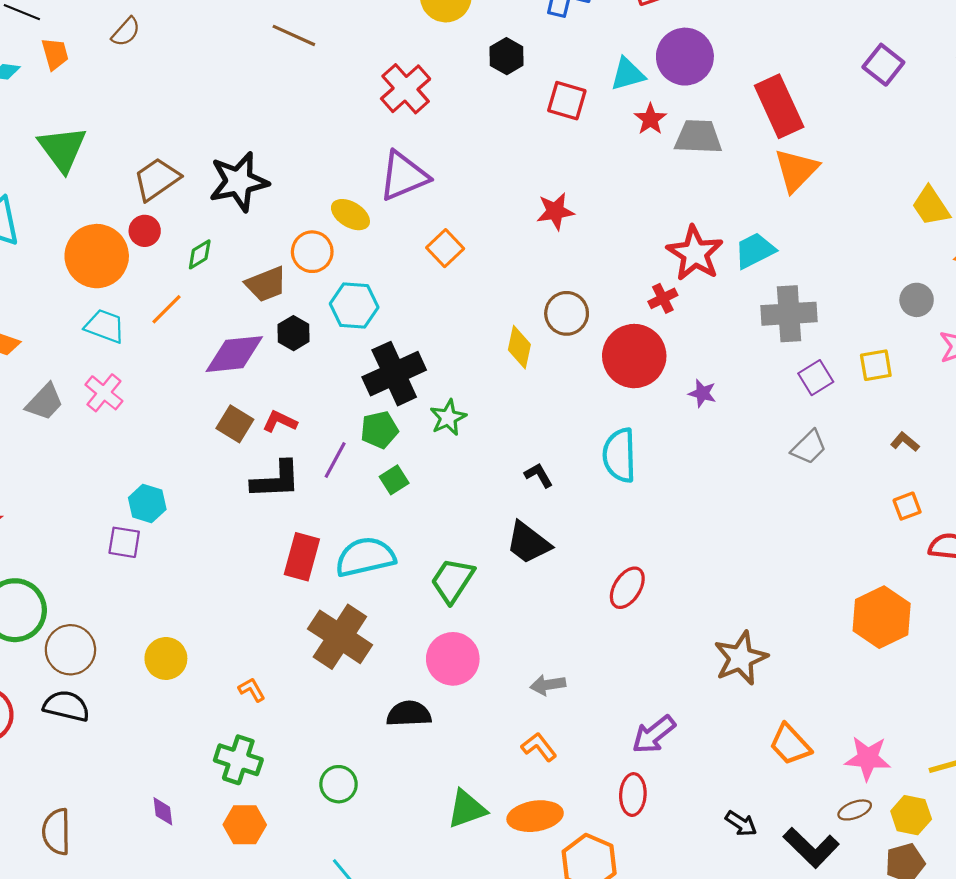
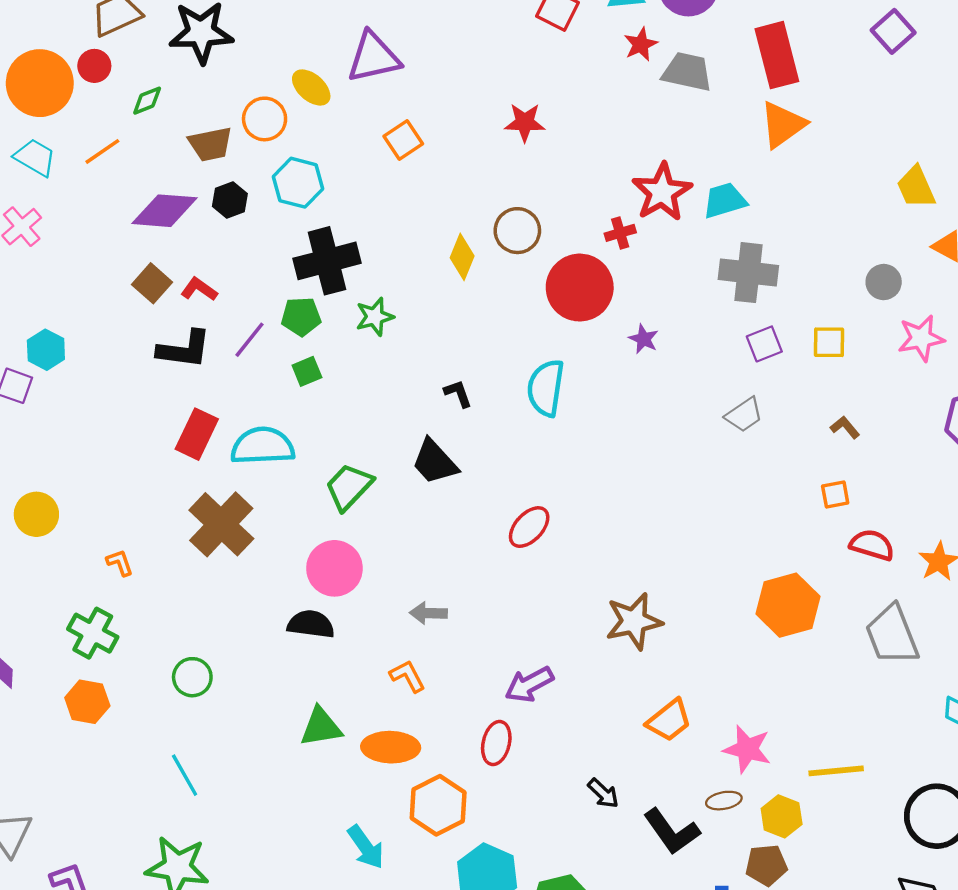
black semicircle: (409, 714) -> (311, 624), moved
orange trapezoid: (790, 744) -> (669, 720), turned -96

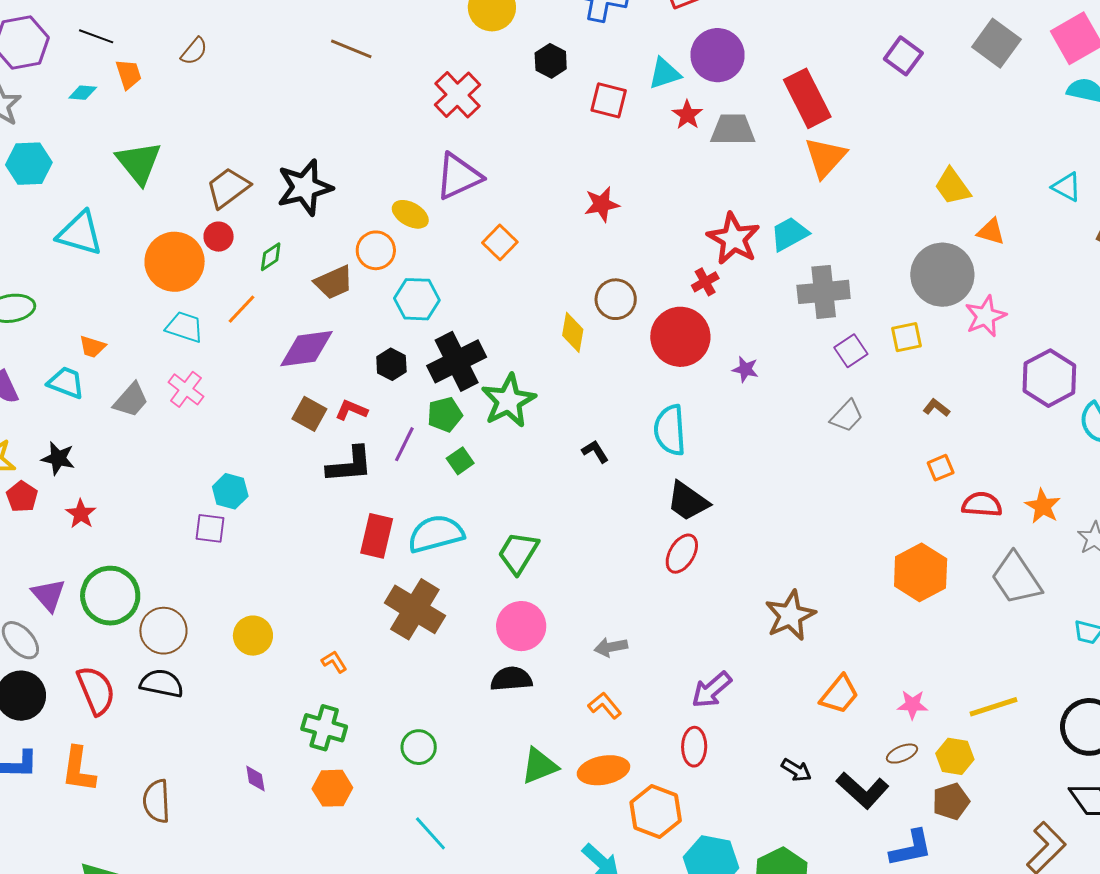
black hexagon: (230, 200) -> (391, 364), moved
gray circle: (884, 282) -> (942, 275), size x2.0
green star: (375, 317) -> (508, 401), size x1.6
black trapezoid: (435, 462) -> (688, 501), moved
pink star: (747, 749) -> (912, 705), size x0.7

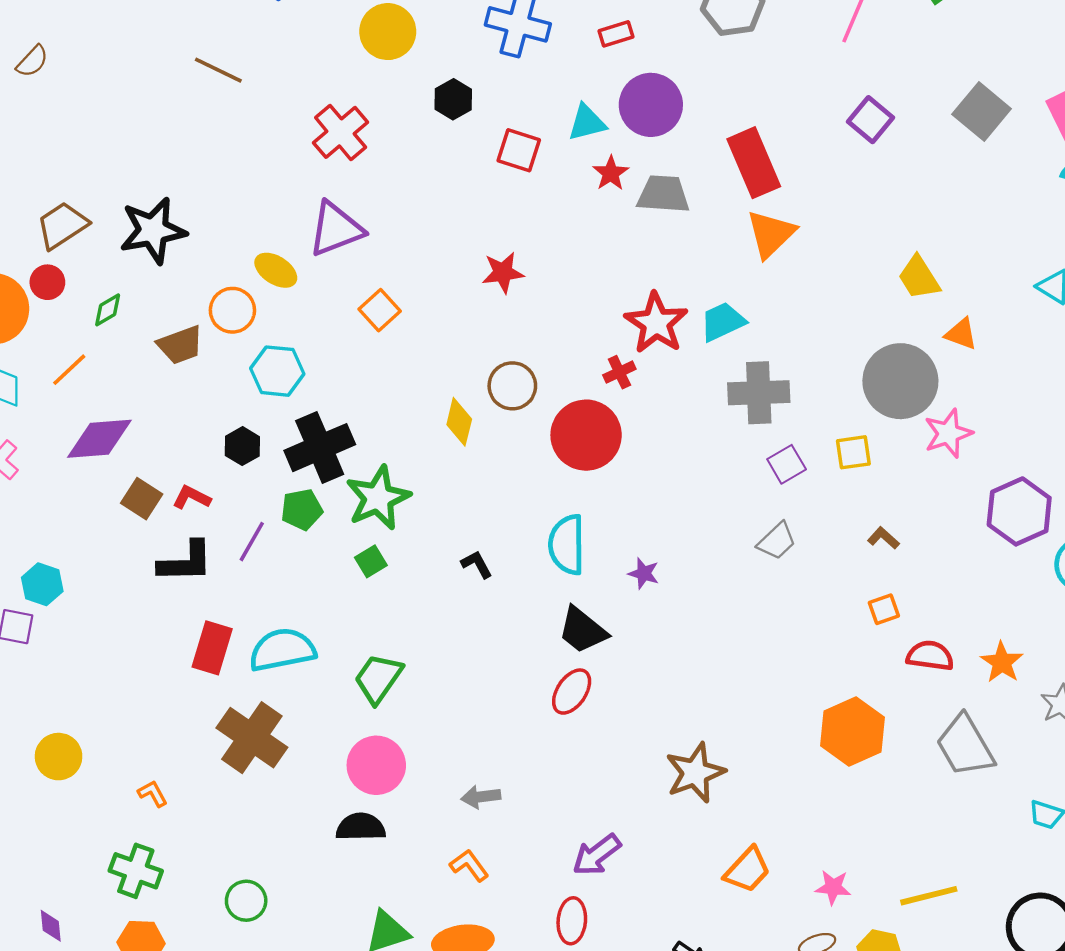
purple diamond: (307, 349) -> (99, 439), moved
purple star: (745, 369) -> (644, 573), moved
green square: (460, 461) -> (371, 561), moved

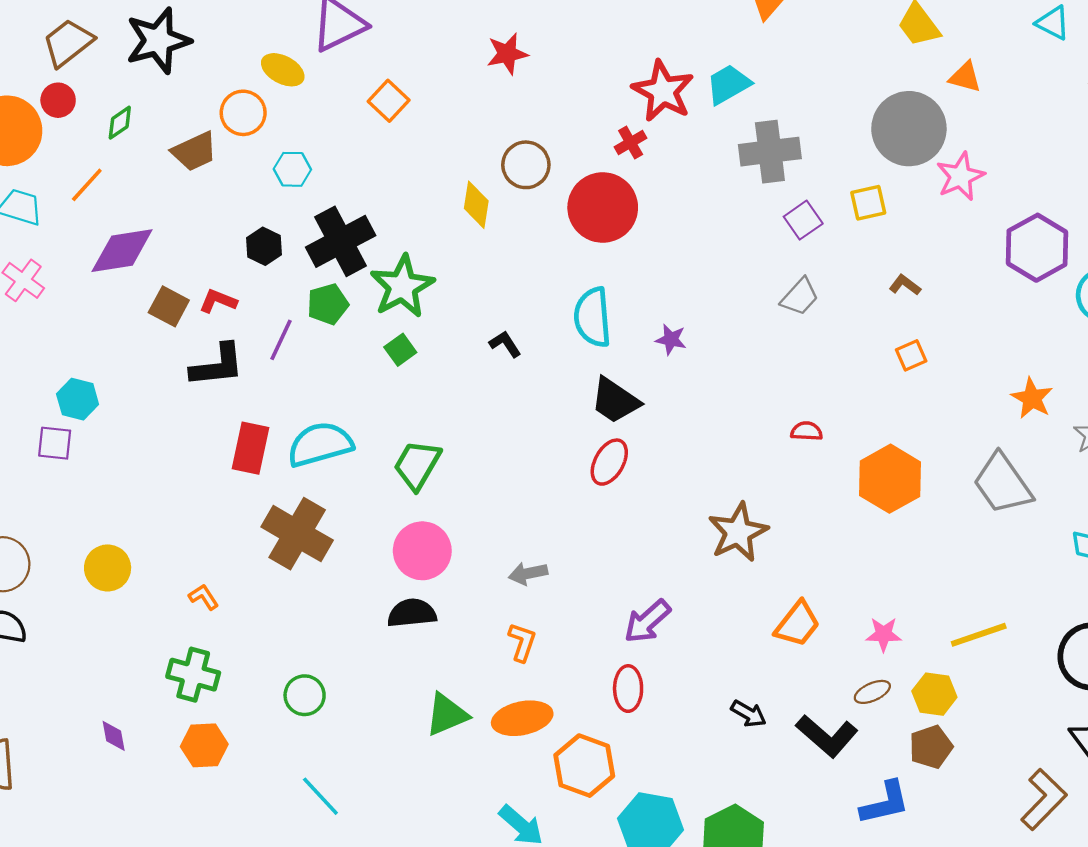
cyan hexagon: (277, 371) -> (292, 169), size x0.7
red semicircle: (930, 656) -> (807, 431), moved, size x0.7
orange L-shape: (469, 865) -> (522, 642), turned 60

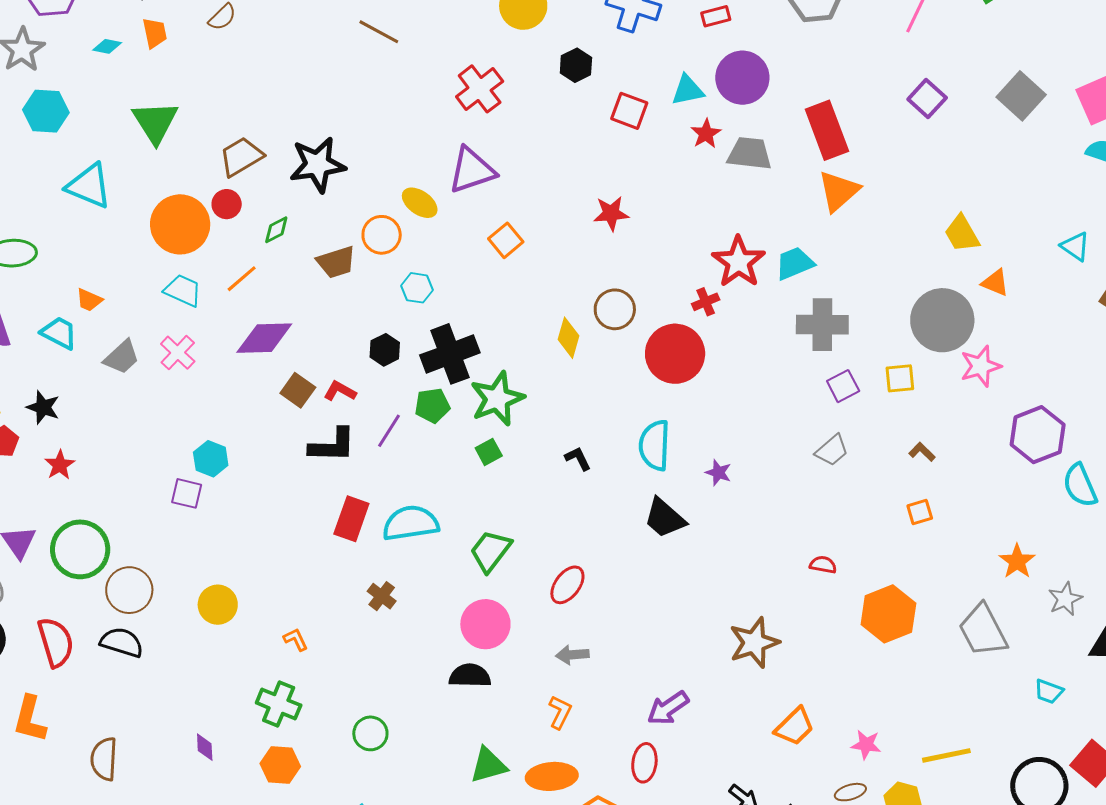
red ellipse: (609, 462) -> (567, 585), moved
brown cross: (297, 534) -> (382, 596), size x0.5

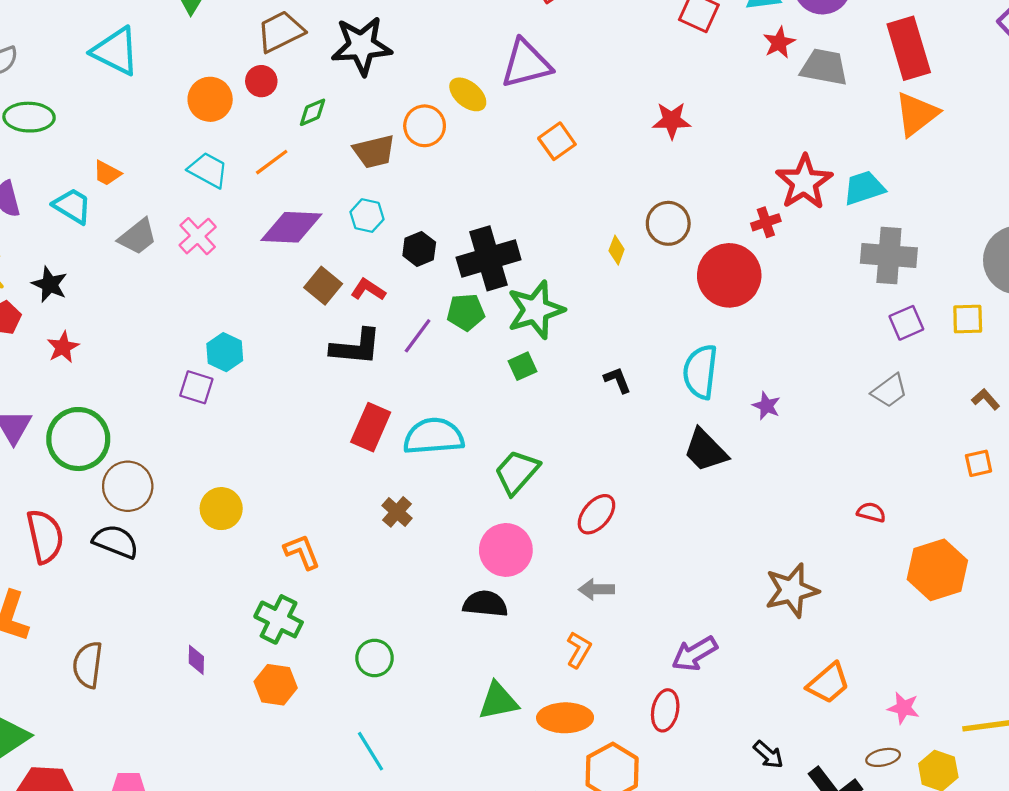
orange circle: (180, 224) -> (210, 99), size x0.7
cyan hexagon: (417, 288) -> (367, 216), moved
yellow diamond: (569, 338) -> (617, 250), size x0.7
orange L-shape: (296, 639) -> (302, 552), size x1.4

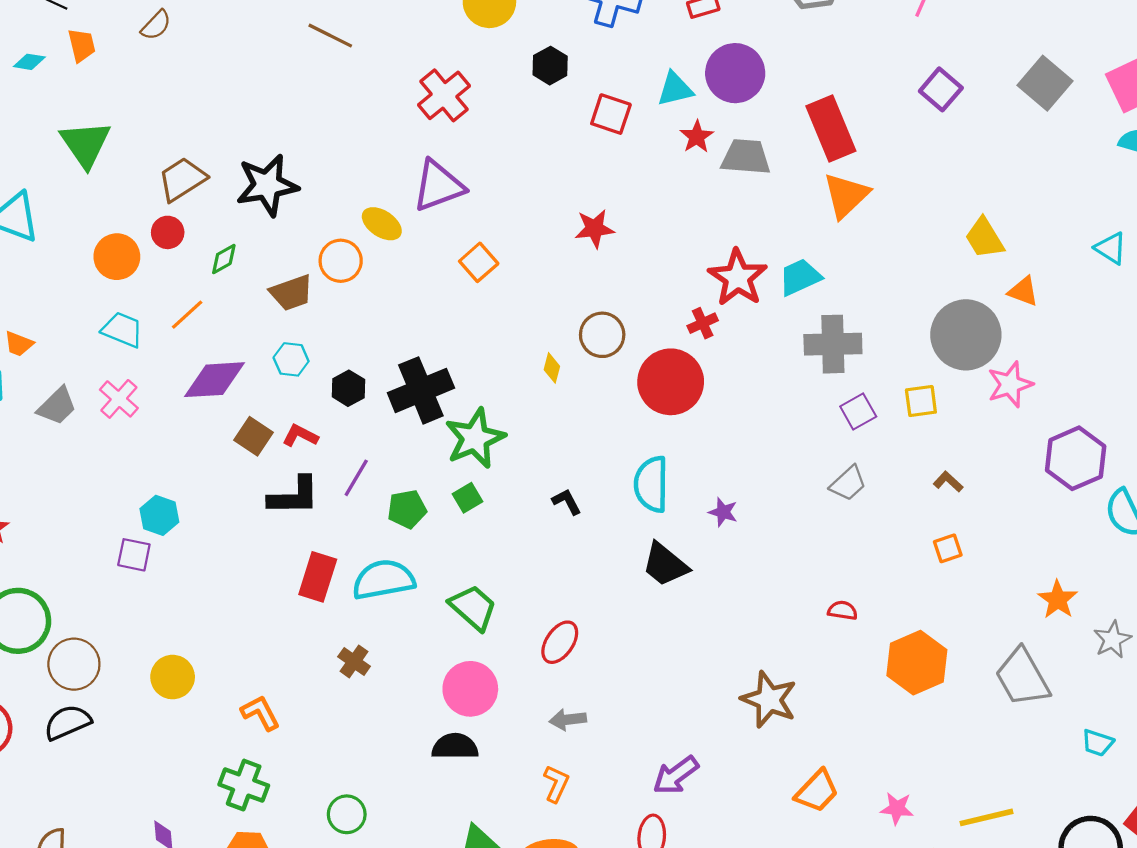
green pentagon: (466, 312) -> (407, 509), moved
green trapezoid: (517, 472) -> (473, 607), turned 96
black semicircle: (116, 542) -> (67, 722), turned -39
brown star: (792, 590) -> (769, 699), turned -30

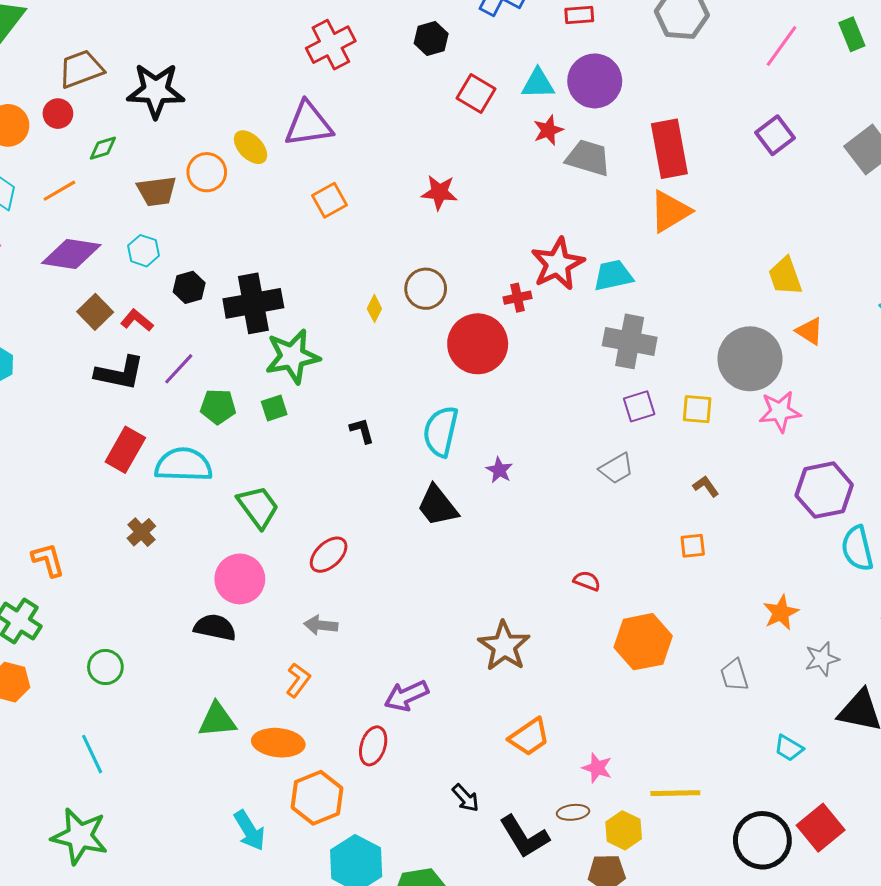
gray trapezoid: (1022, 677) -> (734, 675), size x0.6

